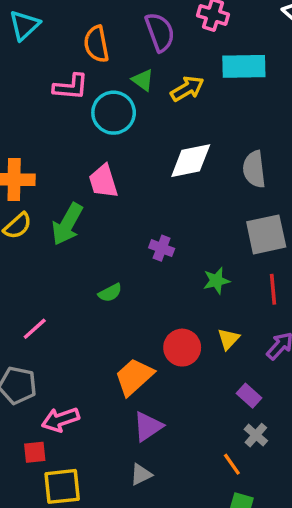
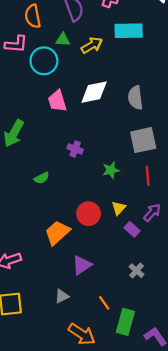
green triangle: (143, 80) -> (63, 40), turned -32
pink trapezoid: (103, 181) -> (57, 101), moved
purple rectangle: (249, 396) -> (132, 229), moved
purple triangle: (148, 426) -> (82, 265), moved
orange line: (232, 464) -> (104, 303), moved

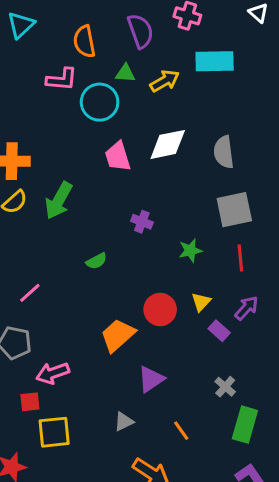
green rectangle: (125, 322) -> (245, 425), moved

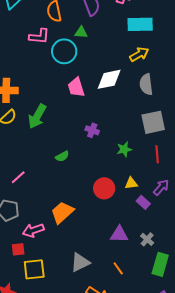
yellow arrow: (165, 81) -> (139, 54), moved
yellow triangle: (201, 302) -> (131, 183), turned 40
orange trapezoid: (118, 335) -> (62, 212), moved
purple triangle: (151, 379) -> (119, 234), moved, turned 36
gray triangle: (124, 422) -> (80, 262), size x1.5

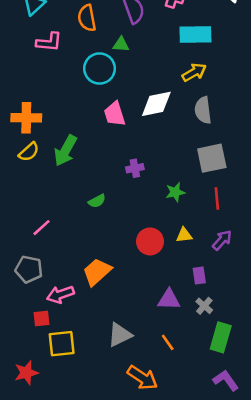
pink L-shape: (39, 36) -> (49, 42), moved
purple cross: (92, 130) -> (135, 168), turned -32
purple rectangle: (143, 202) -> (199, 276), moved, turned 40

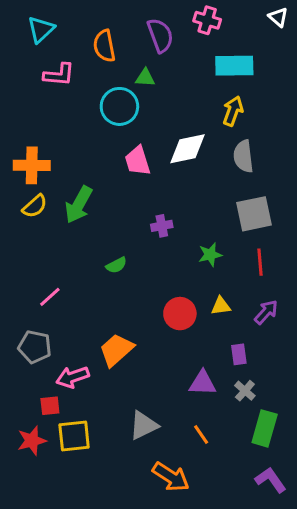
yellow arrow: (194, 72) -> (233, 111), turned -40
red star: (26, 373) -> (32, 441), moved

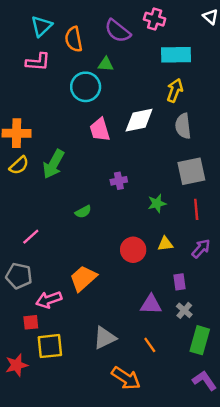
cyan triangle: (41, 29) -> (42, 26), moved
purple semicircle: (160, 35) -> (118, 31), turned 148
red star: (32, 441) -> (17, 365), moved

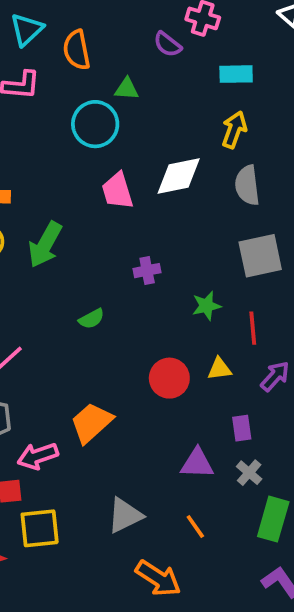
purple semicircle: (118, 31) -> (167, 44), moved, size x0.7
cyan rectangle: (176, 55) -> (236, 74), size x0.7
red line: (196, 209) -> (253, 328), moved

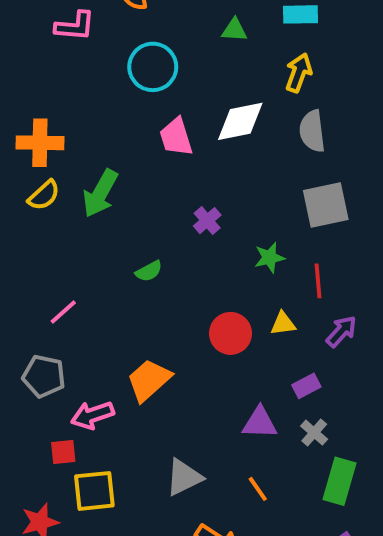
green triangle: (127, 89) -> (234, 30), moved
purple cross: (147, 271) -> (207, 221), turned -30
purple rectangle: (242, 428) -> (306, 386), turned 70

